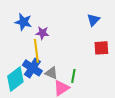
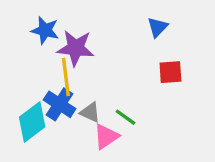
purple star: (42, 33) -> (76, 48), size x1.6
green line: (73, 76) -> (125, 117), turned -64

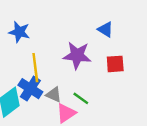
blue triangle: (158, 27) -> (105, 30), turned -42
purple star: (76, 48) -> (77, 55), moved

